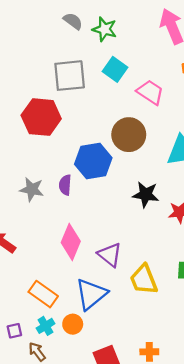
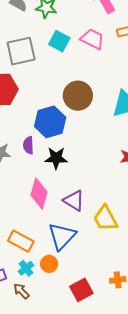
pink trapezoid: (150, 92) -> (92, 39), moved
black star: (146, 194) -> (56, 158), moved

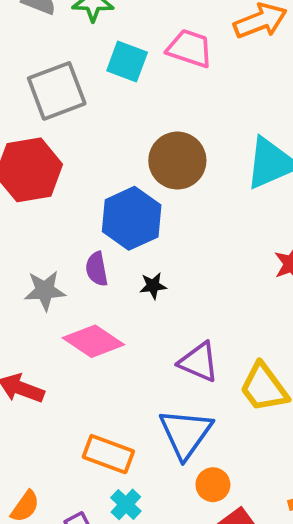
black star: (56, 158) -> (153, 286), size x0.6
pink diamond: (39, 194) -> (93, 341), moved, turned -64
orange circle: (49, 264) -> (213, 485), moved

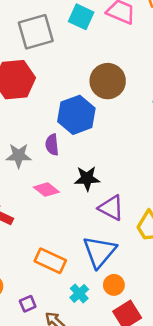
black star: (153, 286) -> (87, 178), moved, size x1.5
pink diamond: (93, 341) -> (46, 190), size x0.7
cyan cross: (126, 504) -> (79, 293), moved

